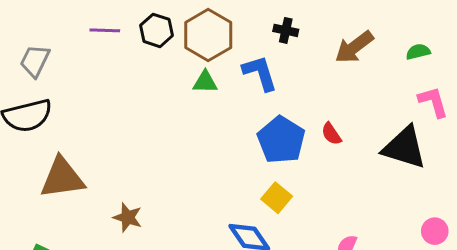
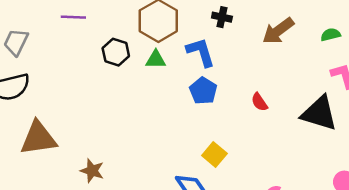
black hexagon: (157, 30) -> (116, 52), moved
blue pentagon: (281, 140) -> (203, 91), moved, size x0.7

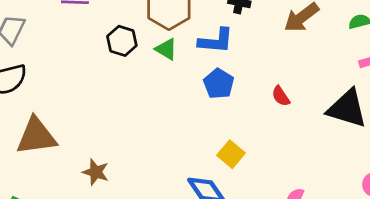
blue L-shape: (201, 52) -> (216, 41), turned 112
green triangle: (156, 60) -> (166, 49), turned 30

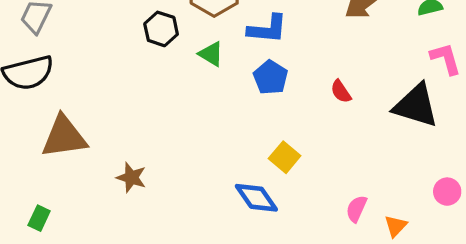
green triangle: (166, 49) -> (211, 54), moved

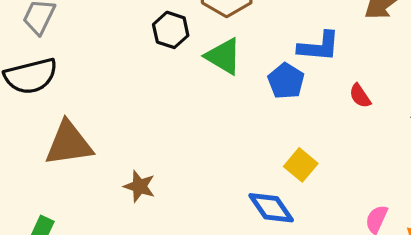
blue L-shape: (267, 29) -> (319, 46), moved
green triangle: (211, 54) -> (223, 56), size x1.4

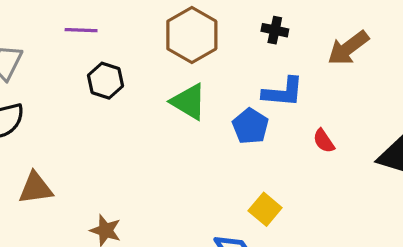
black hexagon: (171, 30) -> (106, 81), moved
brown triangle: (69, 144) -> (35, 188), size x0.7

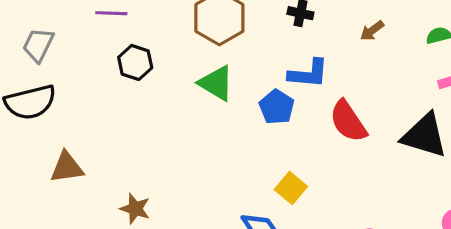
brown arrow: (348, 48) -> (372, 31), size x0.6
red semicircle: (324, 141) -> (348, 121), size x1.8

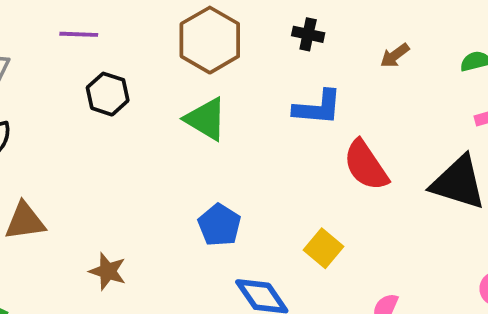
blue pentagon: (277, 107) -> (219, 225), moved
yellow square: (291, 188) -> (323, 248), moved

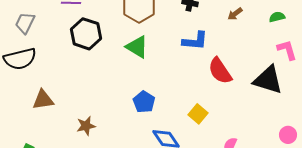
black hexagon: (108, 94) -> (86, 34), size x1.4
brown star: (108, 271) -> (86, 126), turned -30

